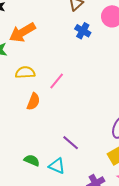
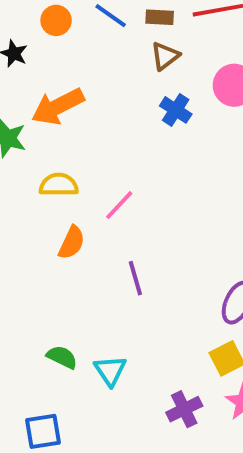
purple line: (71, 143) -> (135, 278), moved, turned 30
cyan triangle: (57, 166) -> (110, 371), turned 30

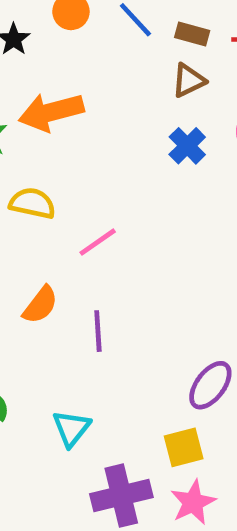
orange semicircle: (72, 243) -> (40, 305), moved
cyan triangle: (110, 371) -> (71, 428), moved
purple cross: (184, 409) -> (121, 496), size x1.4

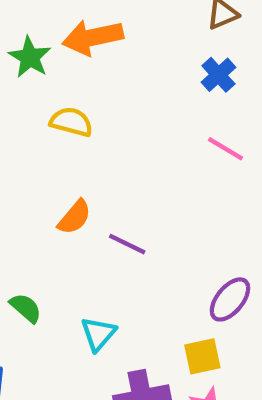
pink line: (98, 242) -> (225, 149), moved, turned 63
purple line: (98, 331) -> (127, 244), turned -63

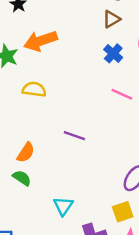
orange semicircle: (75, 217) -> (26, 153), moved
purple line: (127, 244) -> (74, 136), moved
green semicircle: (26, 308) -> (22, 178), moved

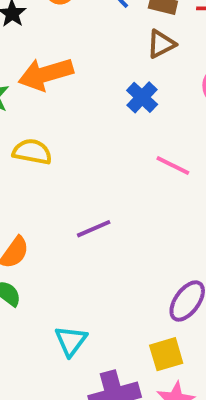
blue cross: (113, 53) -> (142, 97), moved
purple line: (74, 136) -> (94, 229), turned -45

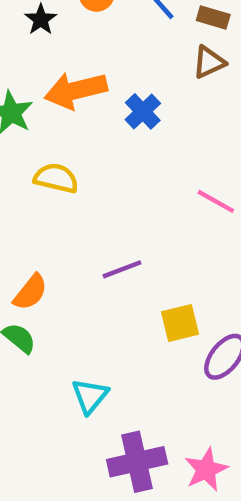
blue cross: (142, 97) -> (143, 111), moved
yellow square: (166, 354) -> (180, 323), moved

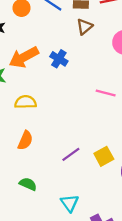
purple line: (122, 269) -> (71, 154), moved
orange semicircle: (30, 292) -> (25, 140), moved

